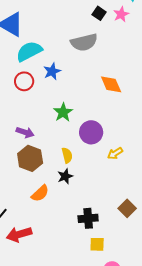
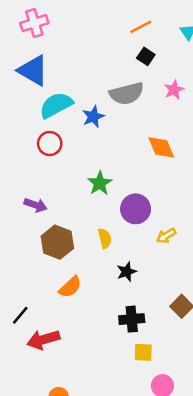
pink star: (121, 14) -> (174, 90), moved
blue star: (52, 71) -> (93, 117), moved
purple arrow: (25, 132) -> (36, 205), moved
black star: (65, 176) -> (127, 272), moved

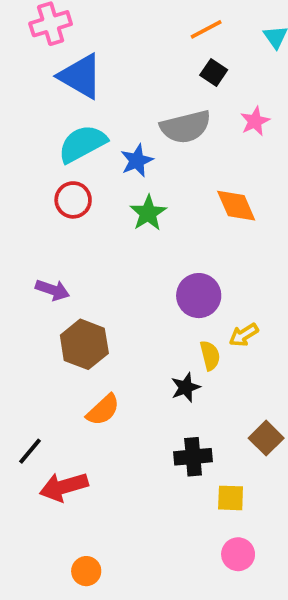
blue triangle: (33, 70) -> (81, 76), moved
green star: (100, 183) -> (148, 213), moved
yellow semicircle: (105, 238) -> (210, 356), moved
yellow square: (143, 352) -> (231, 498), moved

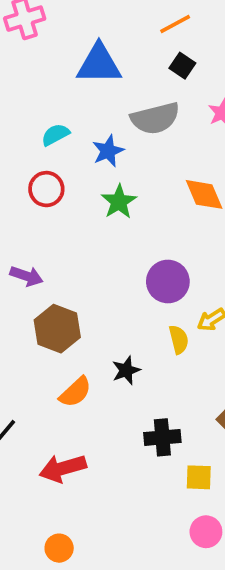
blue triangle: (81, 76) -> (99, 64), moved, turned -30
cyan semicircle: (82, 144) -> (55, 135), size x0.6
black star: (186, 387) -> (126, 370), moved
red arrow: (64, 487) -> (63, 468), moved

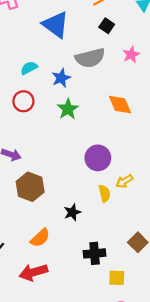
blue triangle: (99, 64) -> (56, 25), turned 36
orange semicircle: (75, 392) -> (40, 238), moved

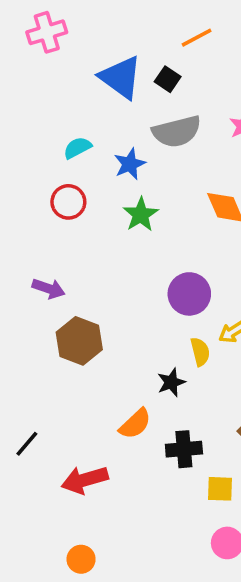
black square: (107, 26) -> (168, 79), moved
black star: (72, 212) -> (171, 382), moved
orange semicircle: (40, 238) -> (135, 424), moved

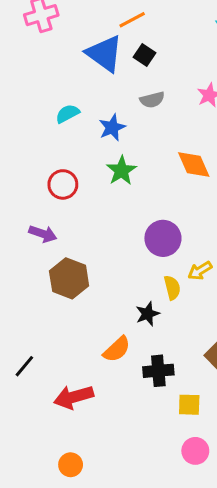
orange line: (197, 38) -> (132, 20), moved
gray semicircle: (177, 132) -> (152, 100), size x0.6
red circle: (68, 202) -> (63, 184), moved

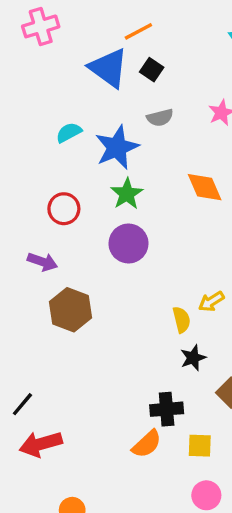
blue star: (112, 127) -> (117, 147), size x1.5
purple circle: (163, 238) -> (128, 243), moved
black star: (148, 314) -> (193, 358), moved
orange semicircle: (117, 349) -> (147, 444), moved
red arrow: (74, 397) -> (41, 444), moved

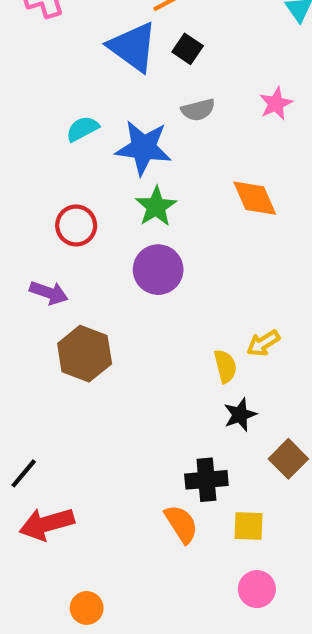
blue star: (117, 147) -> (143, 148), turned 30
orange semicircle: (147, 444) -> (181, 524), turned -80

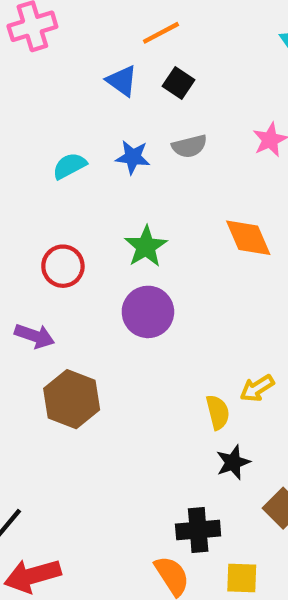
blue triangle: (133, 47) -> (122, 81), size x0.6
blue star: (143, 148) -> (133, 157), moved, size x0.6

